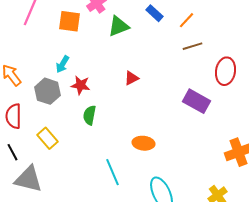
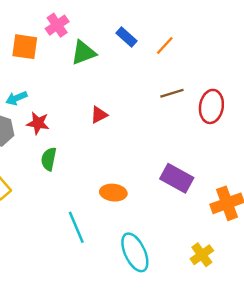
brown line: (192, 46) -> (172, 93), moved
cyan arrow: (62, 64) -> (16, 98), turned 36
purple rectangle: (196, 101) -> (177, 178), moved

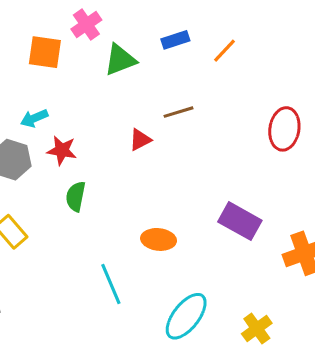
blue rectangle: (126, 37) -> (175, 40), turned -60
brown line: (172, 93) -> (178, 112), moved
cyan ellipse: (135, 252) -> (186, 316), turned 63
yellow cross: (202, 255) -> (257, 328), moved

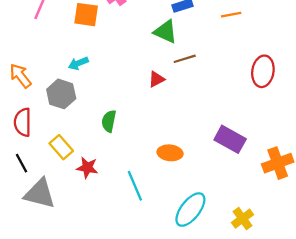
orange line: (225, 51) -> (231, 15), moved, turned 36
green triangle: (120, 60) -> (165, 32), moved, turned 45
red star: (62, 150) -> (87, 168), moved

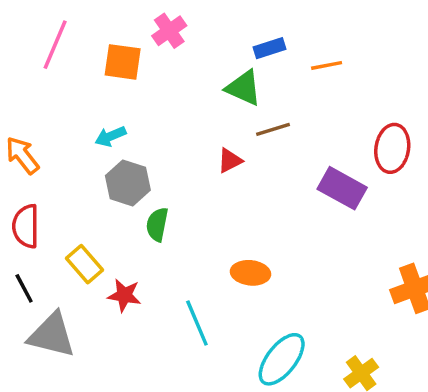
orange line: (231, 15) -> (327, 65), moved
gray hexagon: (61, 94) -> (128, 183), moved
purple rectangle: (230, 139) -> (342, 188), moved

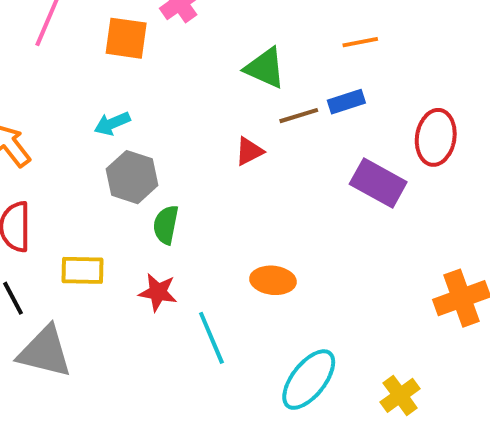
blue rectangle: (270, 48) -> (346, 102), moved
yellow rectangle: (85, 264) -> (82, 270), turned -48
red star: (124, 295) -> (158, 292), moved

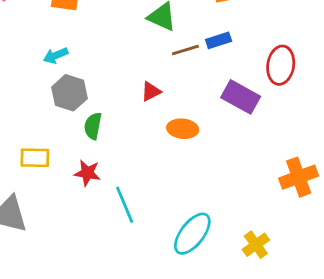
red triangle: (249, 151) -> (151, 91), moved
orange ellipse: (273, 280) -> (183, 129), moved

